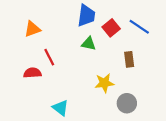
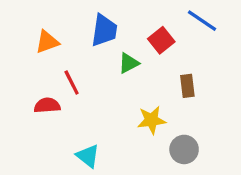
blue trapezoid: (86, 16) -> (104, 30), moved
blue line: (139, 27) -> (202, 21), moved
green triangle: (89, 44) -> (129, 63), turned -40

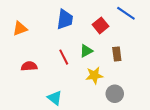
orange triangle: (47, 42) -> (20, 28), moved
green triangle: (129, 63) -> (86, 51), moved
red line: (72, 83) -> (64, 57), moved

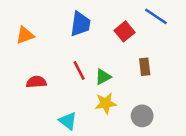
green triangle: (86, 51) -> (103, 77), moved
yellow star: (94, 75) -> (106, 103), moved

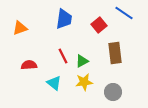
brown rectangle: (145, 67) -> (115, 53), size x1.5
cyan triangle: (68, 121) -> (54, 83), moved

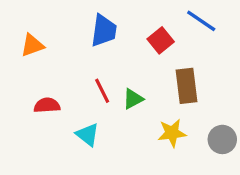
yellow star: (84, 82) -> (172, 133), moved
gray circle: (113, 92) -> (222, 139), moved

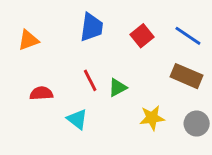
blue line: (201, 21) -> (188, 36), moved
brown rectangle: (187, 86) -> (187, 76), moved, turned -60

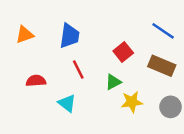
blue trapezoid: (92, 27) -> (70, 36), moved
red square: (142, 36) -> (123, 52), moved
green triangle: (118, 88) -> (113, 82), moved

